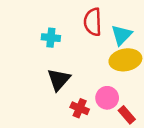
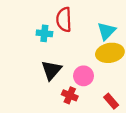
red semicircle: (93, 22) -> (64, 20), moved
pink circle: (107, 98) -> (84, 76), moved

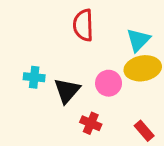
cyan cross: (44, 33) -> (34, 77), moved
pink circle: (84, 76) -> (109, 83), moved

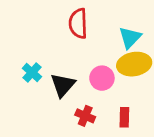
cyan cross: (34, 77) -> (32, 72), turned 36
red rectangle: (144, 131) -> (124, 117), moved, turned 42

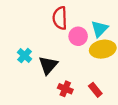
pink circle: (102, 78) -> (78, 36), moved
red rectangle: (124, 117) -> (95, 90), turned -40

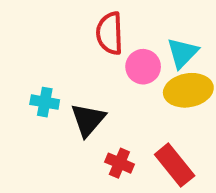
cyan cross: (25, 56) -> (45, 102), turned -32
red rectangle: (95, 90) -> (175, 165), size x1.5

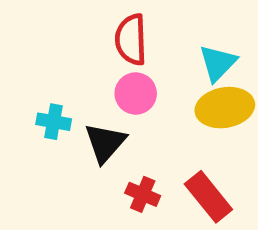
pink circle: (143, 67) -> (136, 94), moved

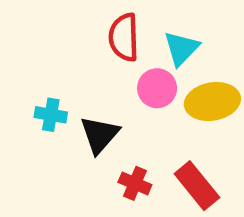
cyan triangle: (218, 63) -> (181, 48), moved
pink circle: (136, 94) -> (157, 88), moved

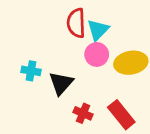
cyan triangle: (181, 48) -> (98, 30), moved

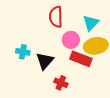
cyan triangle: (98, 30) -> (91, 23), moved
red rectangle: (121, 115) -> (81, 59), moved, turned -30

